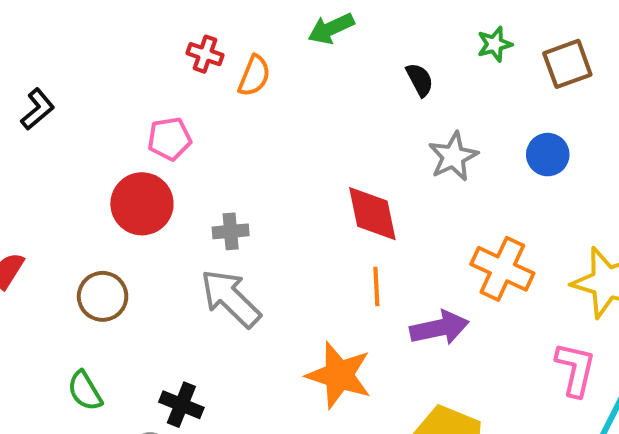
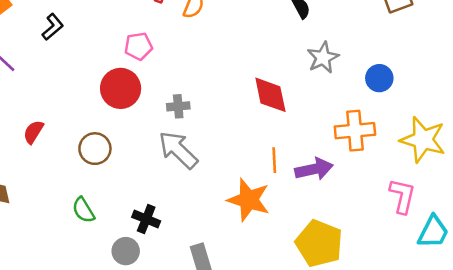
blue circle: (548, 155) -> (379, 78), moved
orange cross: (502, 269) -> (355, 131), turned -30
orange line: (376, 287) -> (274, 160), moved

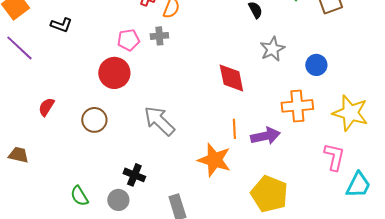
black L-shape: (53, 27) -> (61, 25), turned 60
gray cross: (178, 106) -> (159, 36), moved
green semicircle: (83, 210) -> (79, 196), moved

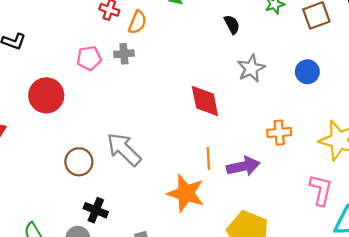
blue circle: (316, 65) -> (307, 72), moved
red circle: (114, 73) -> (46, 95), moved
orange cross: (297, 106) -> (279, 133), size x0.7
brown circle: (94, 120) -> (79, 162), moved

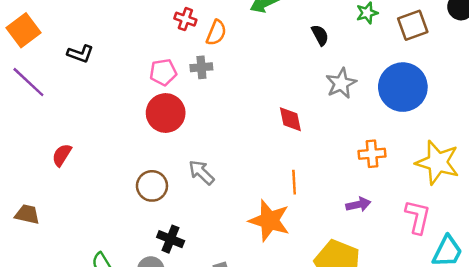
blue circle: (307, 72) -> (403, 87), size x1.8
red circle: (46, 95) -> (166, 113), moved
red diamond: (205, 101) -> (290, 119), size x0.7
gray arrow: (124, 149) -> (201, 172), size x0.7
purple arrow: (243, 166) -> (358, 204), moved, size x0.7

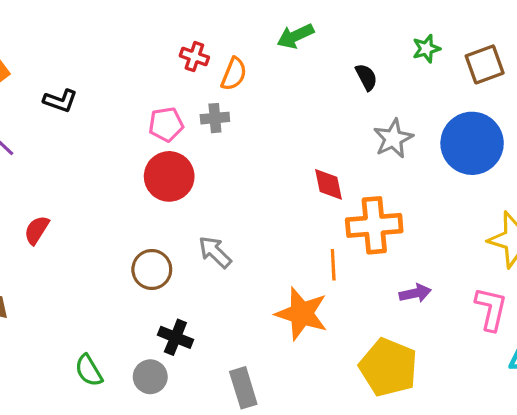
orange cross: (372, 154) -> (374, 225), moved, size x1.6

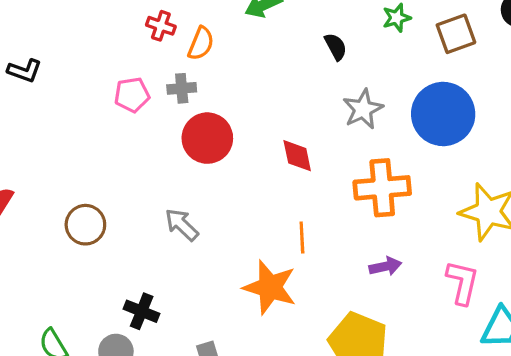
red circle: (169, 176) -> (207, 138), moved
orange cross: (374, 225) -> (382, 188), moved
brown circle: (152, 269) -> (85, 225), moved

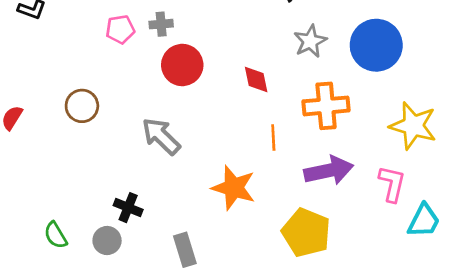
brown circle: (85, 225) -> (82, 106), moved
gray arrow: (182, 225) -> (161, 136), size x1.4
orange line: (302, 238) -> (273, 138), moved
purple arrow: (385, 266) -> (329, 171), size x1.8

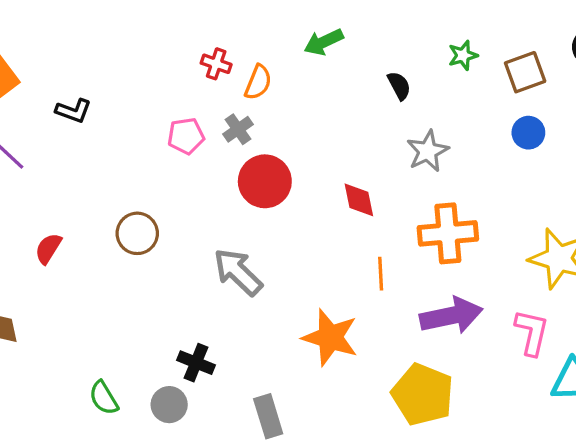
gray cross: (161, 24) -> (238, 129), turned -30
blue circle: (376, 45) -> (528, 133), moved, size x0.5

